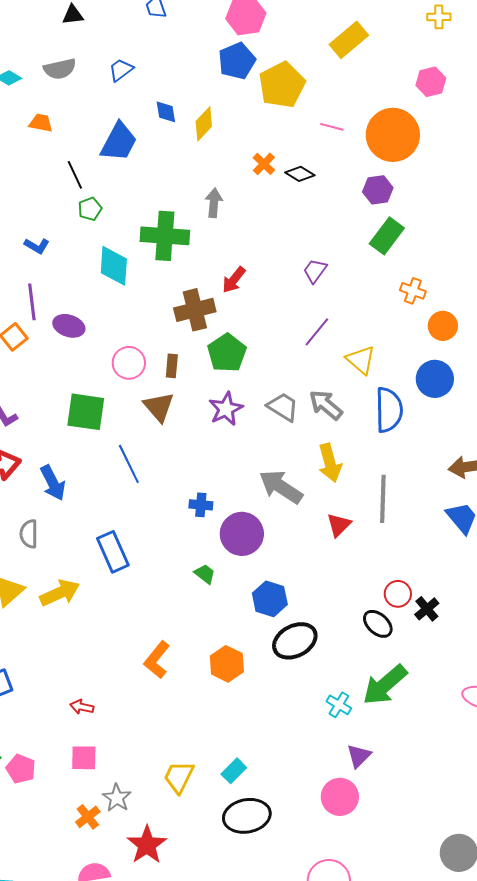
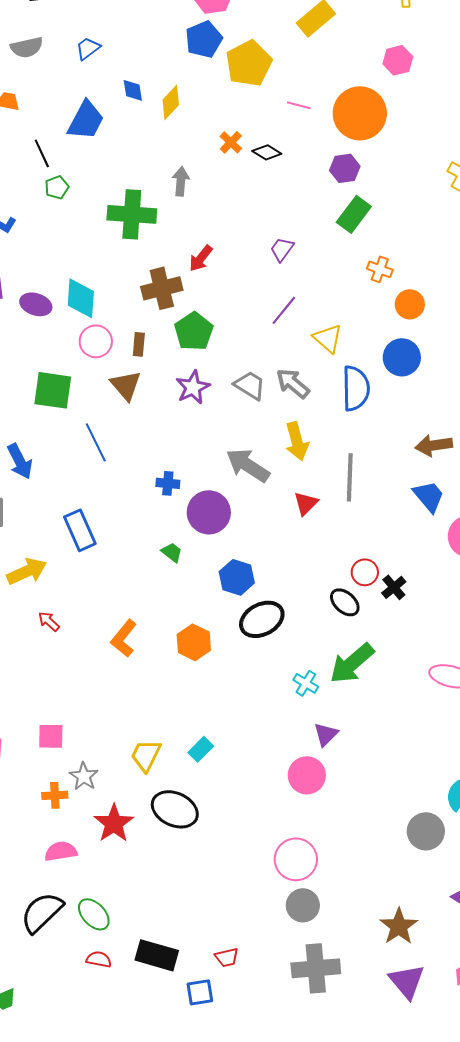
cyan diamond: (114, 266) -> (81, 298), moved
red arrow: (82, 707) -> (49, 621), moved, turned 30
black ellipse: (247, 816) -> (175, 809), moved, turned 36
orange cross: (88, 817) -> (55, 795), turned 35

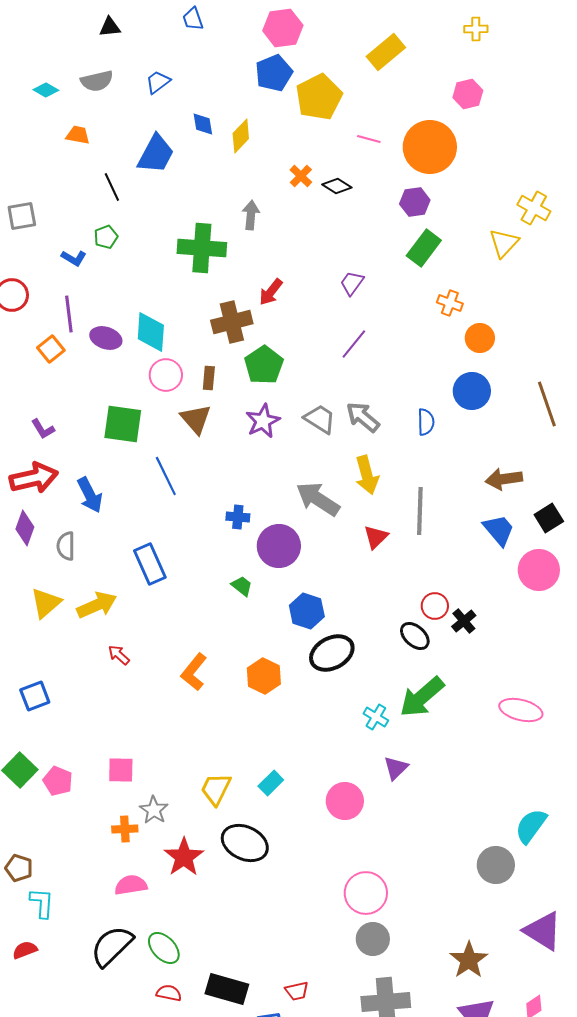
green pentagon: (57, 187) -> (106, 237), moved
yellow triangle: (328, 338) -> (504, 243), moved, turned 32
blue semicircle: (356, 388) -> (426, 422), size x0.6
pink circle: (307, 775) -> (345, 801), moved

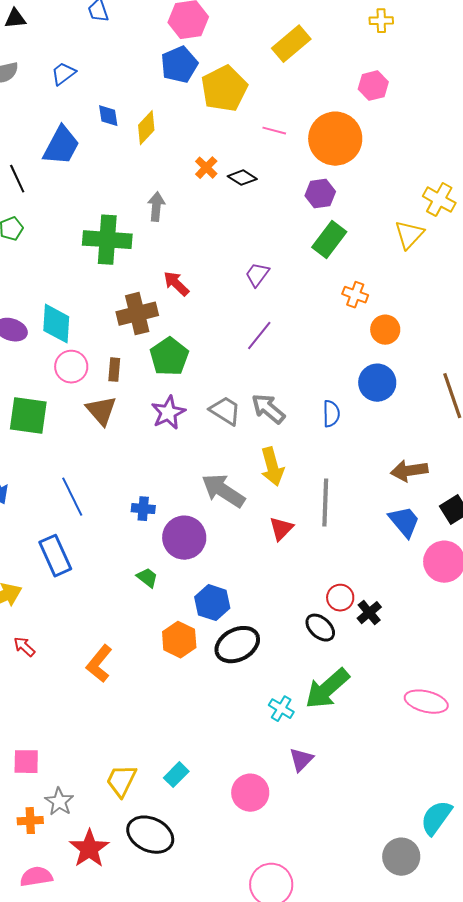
red arrow: (271, 292) -> (176, 284), turned 96
blue line: (166, 476) -> (72, 497), moved
orange hexagon: (264, 676) -> (179, 640), moved

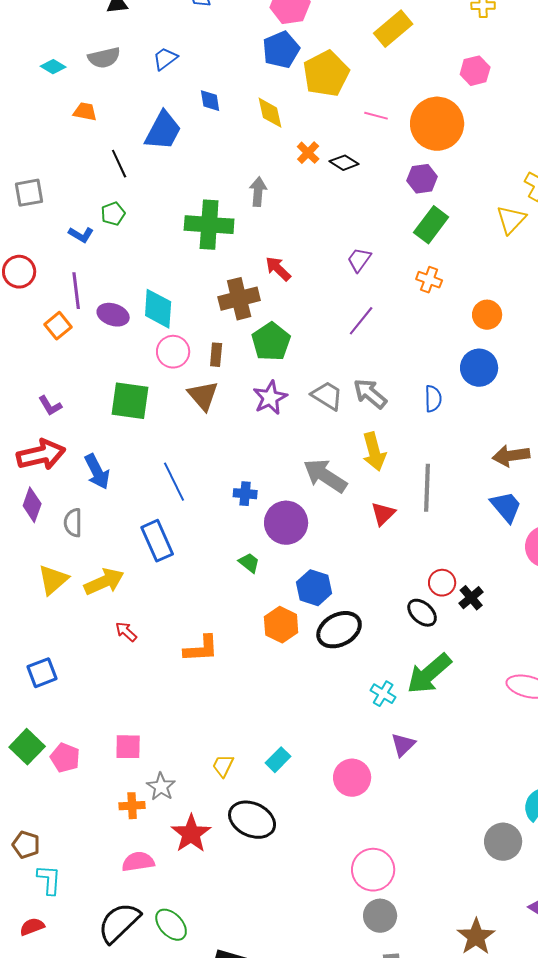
yellow diamond: (146, 128) -> (270, 113), moved, turned -56
orange cross: (355, 295) -> (429, 280), moved
orange L-shape: (99, 664) -> (201, 649), turned -132
yellow trapezoid: (121, 781) -> (223, 766), size x0.7

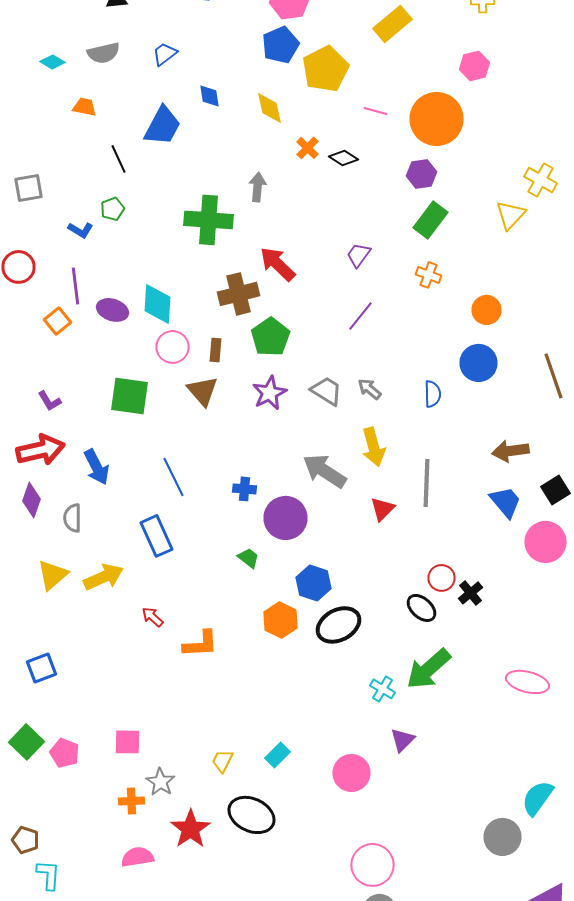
red arrow: (278, 269) -> (278, 264), size x1.4
gray arrow: (370, 394) -> (370, 389), size x0.7
red arrow: (126, 632) -> (152, 617), moved

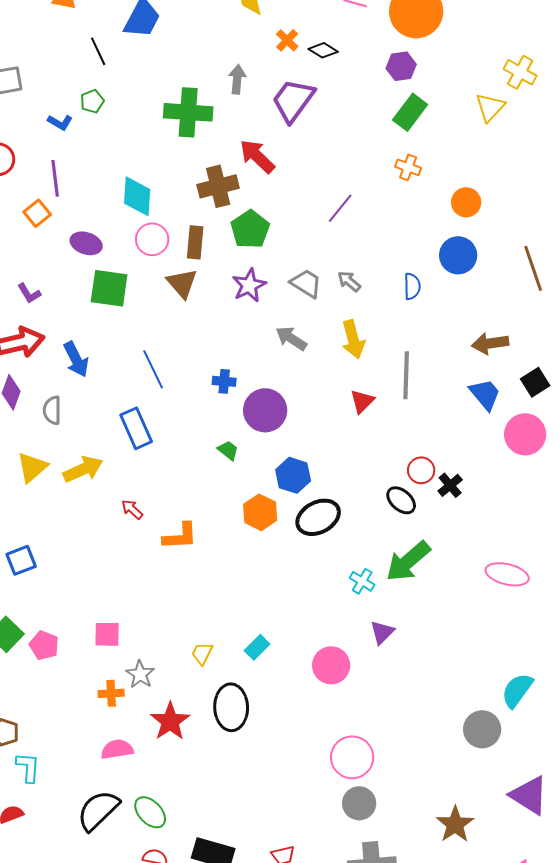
purple trapezoid: (358, 255) -> (293, 100), moved, size x1.8
purple ellipse: (112, 310) -> (86, 243), moved
brown rectangle: (216, 350) -> (195, 242), size x1.4
gray arrow: (324, 471) -> (291, 338), moved, size x0.7
black ellipse: (252, 815) -> (231, 707), turned 63

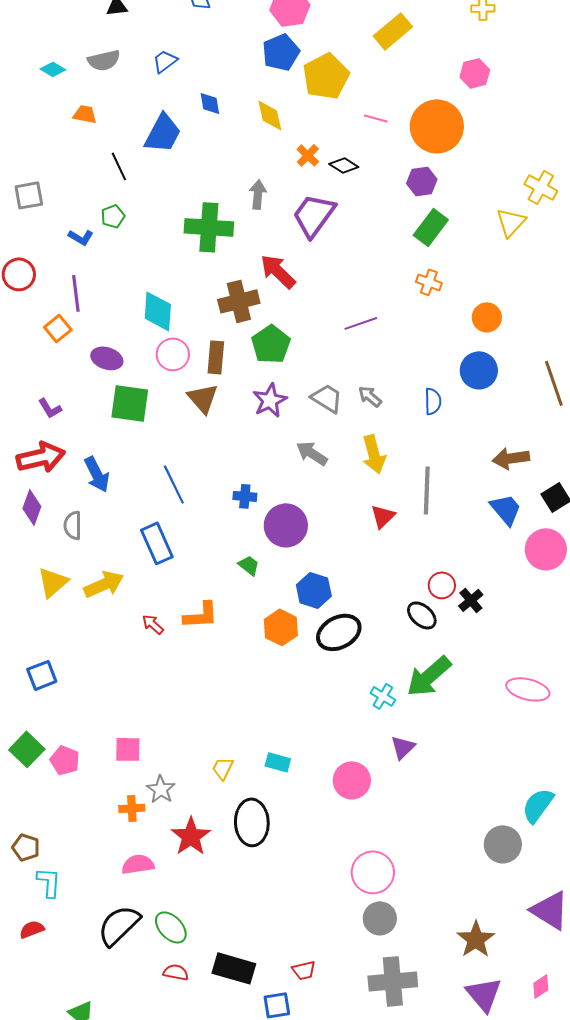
purple line: (340, 208) -> (361, 323), turned 32
orange L-shape: (180, 536) -> (201, 615), moved
cyan rectangle: (257, 647) -> (278, 762), turned 60

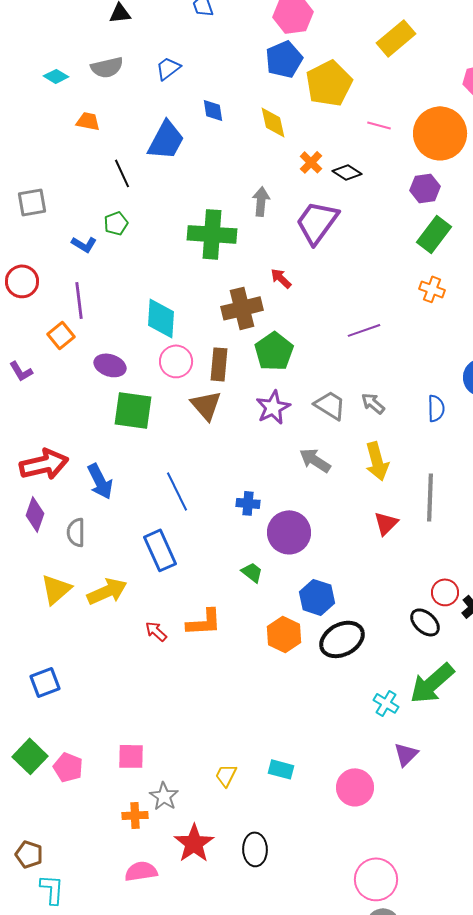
red arrow: (278, 271) -> (281, 278), size x0.6
purple L-shape: (50, 408) -> (21, 371), moved
black ellipse: (252, 822) -> (255, 849), moved, size x0.7

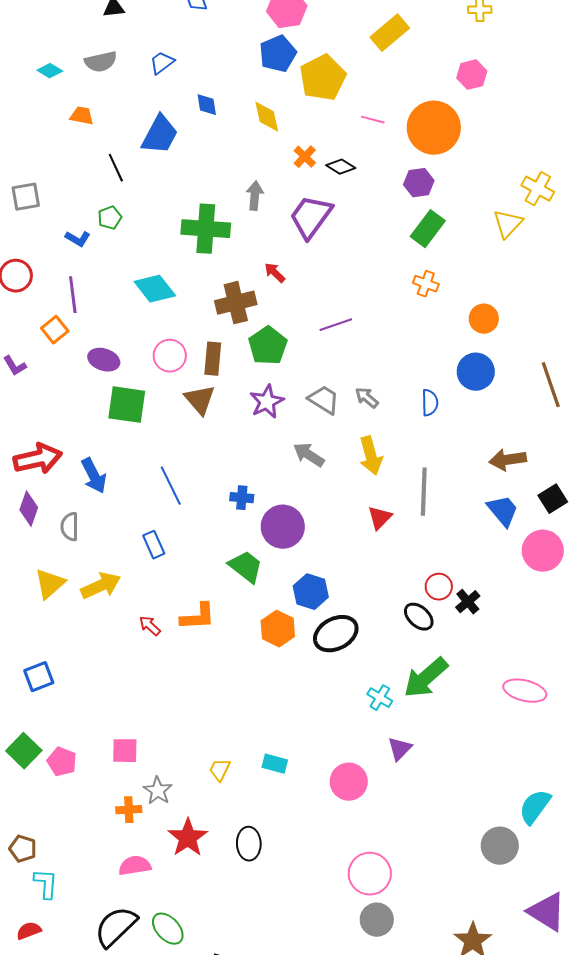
cyan diamond: (161, 318) -> (155, 289), moved, turned -42
purple line: (364, 330) -> (336, 325), moved
blue rectangle: (160, 550) -> (154, 545), size x0.7
green trapezoid: (252, 572) -> (246, 567), size x1.6

